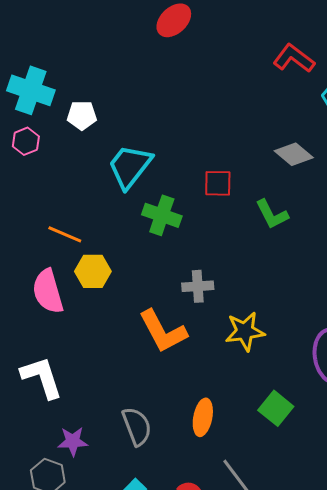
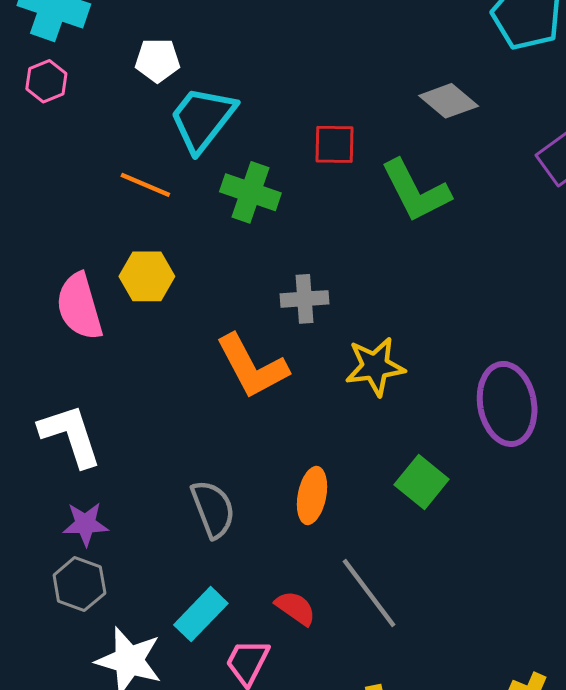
white pentagon: (82, 115) -> (157, 60), moved
green L-shape: (272, 214) -> (416, 191), size x1.4
orange line: (65, 234) -> (145, 185), moved
purple star: (73, 441) -> (85, 524), moved

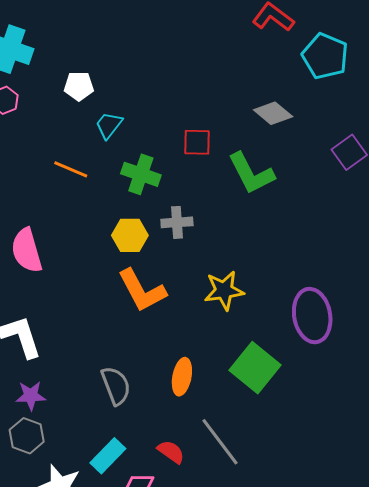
cyan trapezoid: (202, 119) -> (109, 125), size x0.6
yellow hexagon: (147, 276) -> (130, 235), moved
gray cross: (305, 299) -> (177, 222), moved
green square: (422, 482) -> (255, 368), size x1.4

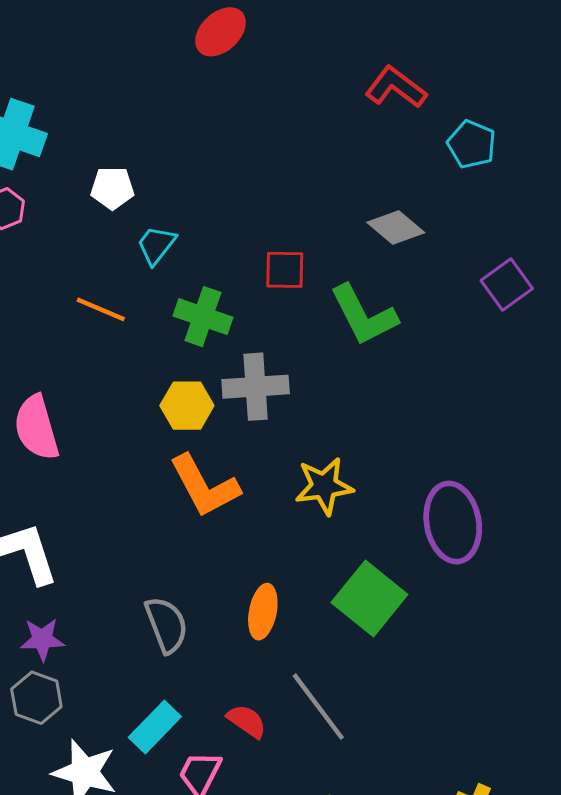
cyan pentagon: (325, 56) -> (472, 144), size x0.7
gray cross: (177, 222) -> (256, 387), size x1.4

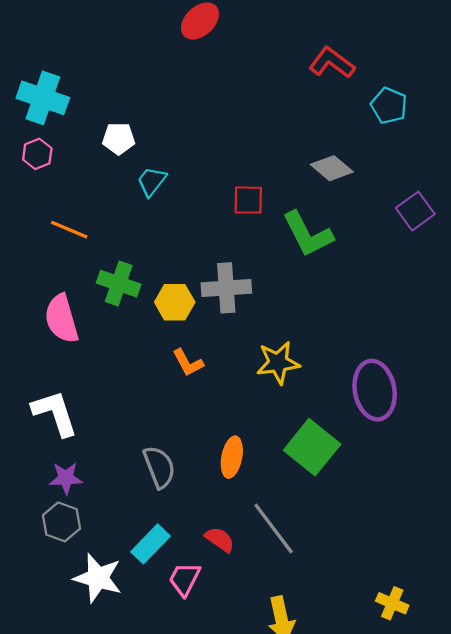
orange line: (101, 309) -> (69, 230), moved
green cross: (203, 317) -> (119, 284), moved
orange L-shape: (204, 486) -> (188, 363), size x0.6

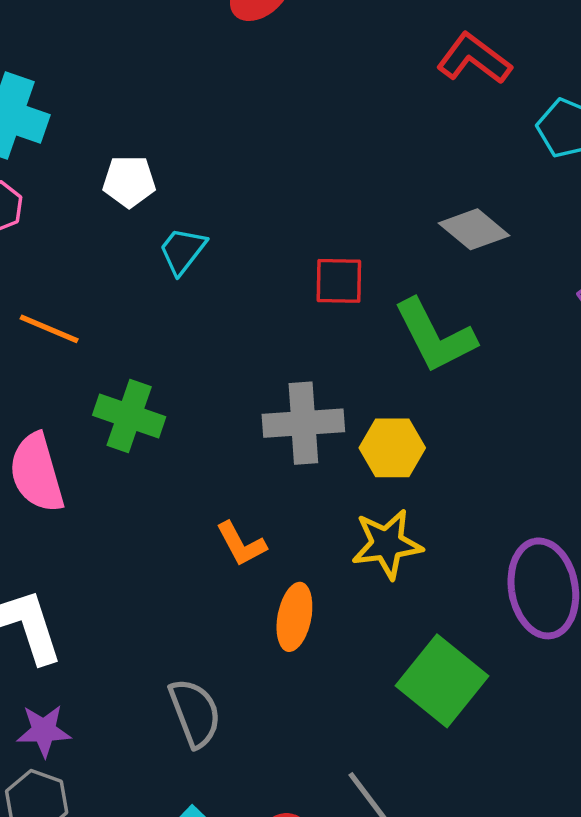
yellow hexagon: (175, 302) -> (392, 448), moved
orange ellipse: (232, 457) -> (294, 617), moved

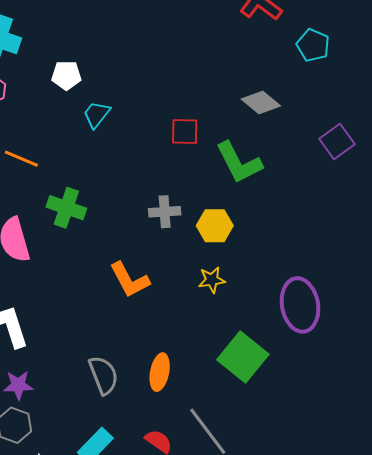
gray cross: (303, 423) -> (165, 212), size x0.7
orange L-shape: (241, 544) -> (130, 280), size x1.4
yellow star: (387, 544) -> (212, 280), size x0.7
orange ellipse: (294, 617) -> (160, 372), moved

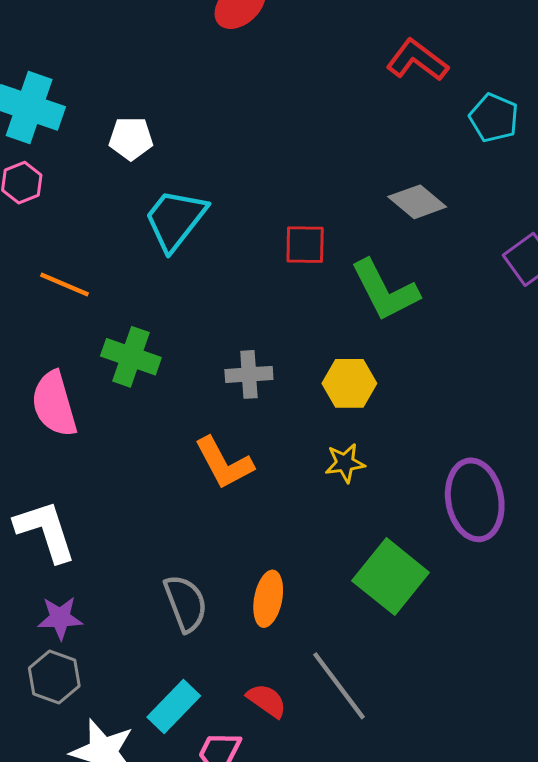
white pentagon: (66, 75) -> (131, 138), moved
cyan trapezoid: (96, 114) -> (175, 220), size x1.6
gray cross: (165, 212) -> (249, 374), moved

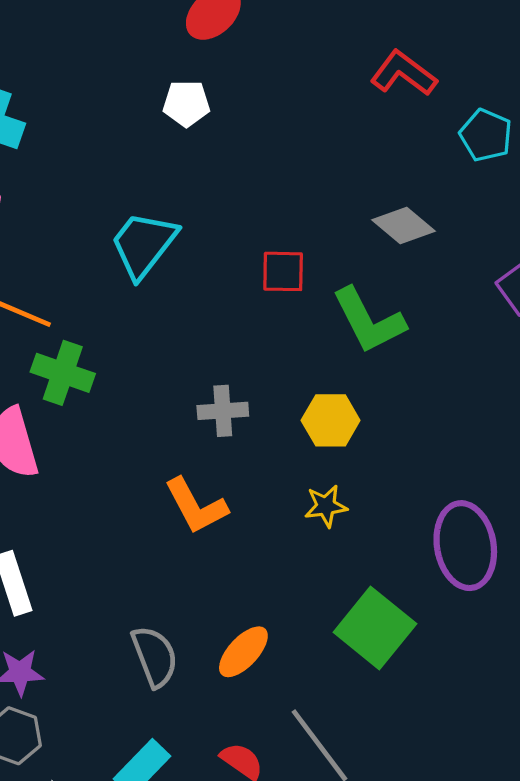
white pentagon: (131, 138) -> (186, 103), moved
green cross: (131, 357) -> (63, 373), moved
orange ellipse: (268, 599) -> (243, 652), turned 32

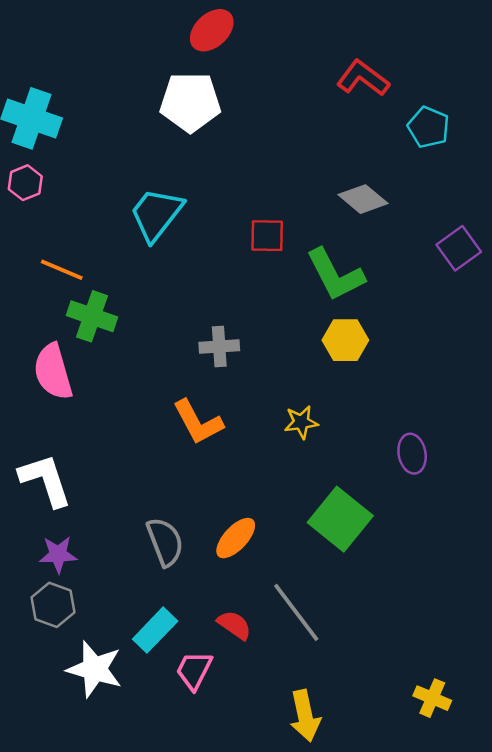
white pentagon: (186, 103) -> (190, 102), size x1.6
yellow hexagon: (331, 420) -> (345, 340), moved
purple ellipse: (465, 546) -> (412, 454), size x0.6

